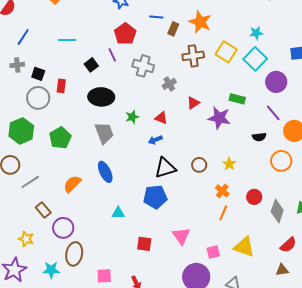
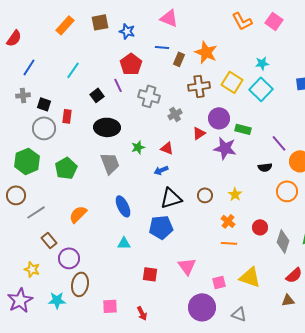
cyan line: (67, 40) -> (73, 70), turned -54
purple circle: (276, 82) -> (219, 118), moved
blue ellipse: (105, 172) -> (123, 206), moved
orange line: (223, 213) -> (229, 243), turned 70

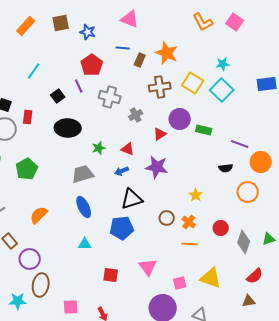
purple line: (279, 143) -> (240, 144), turned -30
purple star: (225, 148) -> (157, 167), moved
gray trapezoid: (110, 163) -> (83, 174), moved, turned -85
brown circle: (205, 195) -> (167, 218), moved

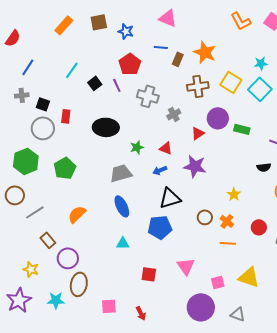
black square: (58, 96) -> (95, 83), moved

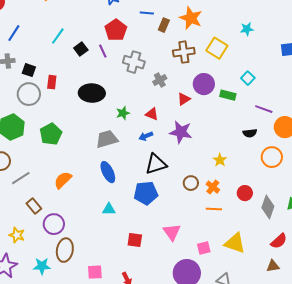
cyan square: (260, 89) -> (248, 78), moved, size x0.6

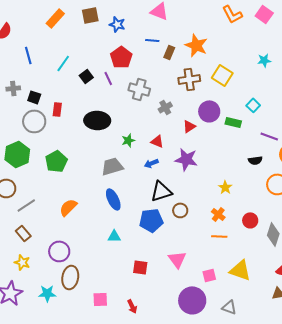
cyan star: (247, 29) -> (264, 60), moved
blue line: (14, 33) -> (28, 55), moved, turned -48
brown circle: (191, 183) -> (180, 210), moved
brown rectangle: (34, 206) -> (23, 233), moved

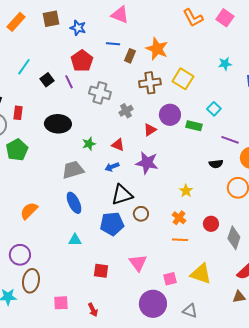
green pentagon: (56, 161) -> (17, 150), moved

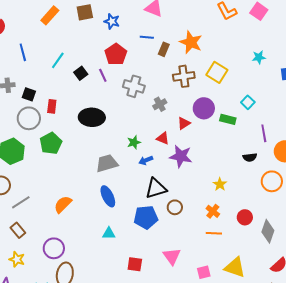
purple line: (230, 140) -> (264, 133), turned 60
green star: (89, 144) -> (134, 142), moved
red triangle: (118, 145) -> (163, 138), moved

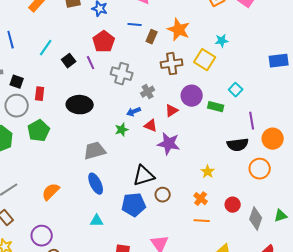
cyan star: (259, 57) -> (222, 41), moved
black semicircle: (250, 157) -> (238, 145), size x1.5
blue arrow: (146, 160) -> (134, 112), moved

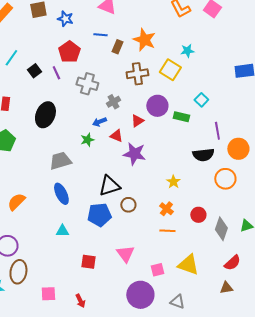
black ellipse: (80, 105) -> (45, 115), turned -70

